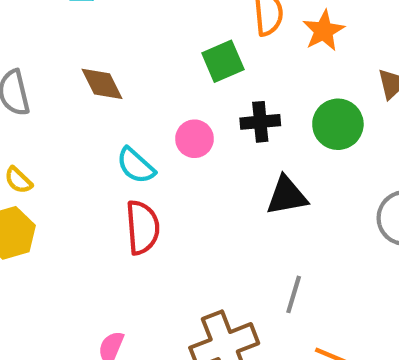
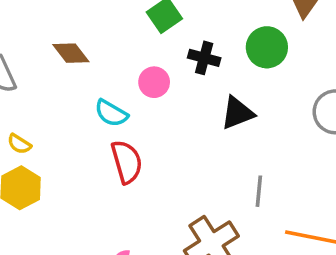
black cross: (260, 122) -> (204, 58), turned 32

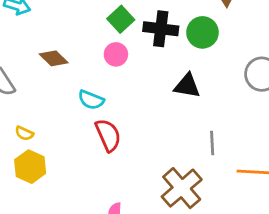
black cross: (204, 58) -> (161, 29), moved, size x1.4
pink circle: (154, 82) -> (116, 54), moved
black triangle: (237, 113) -> (187, 86), turned 40

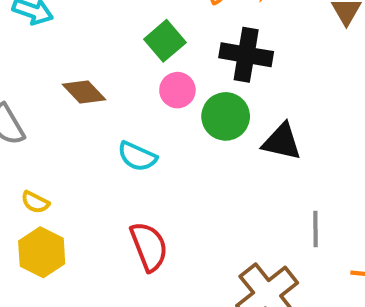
green square: (121, 19) -> (165, 41), moved
green circle: (202, 32) -> (226, 116), moved
red semicircle: (108, 135) -> (149, 247), moved

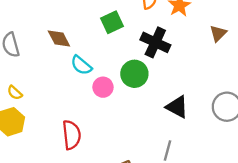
pink circle: (177, 90) -> (103, 87), moved
black triangle: (282, 142) -> (177, 107), moved
cyan semicircle: (137, 156) -> (81, 65), moved

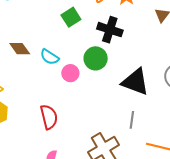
brown diamond: (59, 38) -> (20, 49), moved
black triangle: (177, 107) -> (135, 82), size x1.4

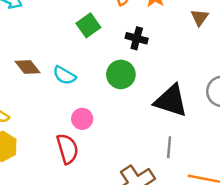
black cross: (110, 30) -> (137, 38), size x0.7
pink circle: (70, 73) -> (82, 119), moved

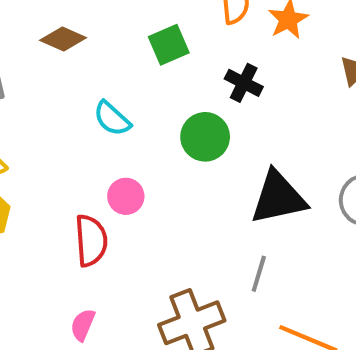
brown diamond: (27, 67) -> (63, 39), moved, turned -40
black triangle: (171, 101) -> (278, 198), turned -42

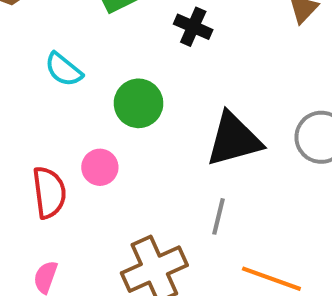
green circle: (205, 137) -> (139, 103), moved
pink circle: (126, 196) -> (100, 167), moved

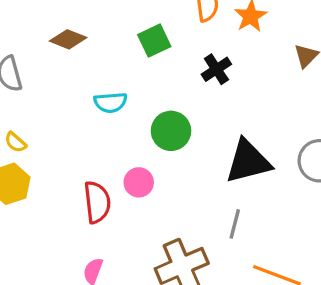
black cross: (193, 27) -> (216, 69), turned 32
cyan semicircle: (64, 70) -> (110, 102), turned -44

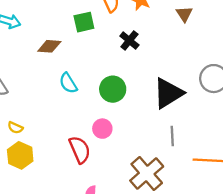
brown diamond: (68, 39) -> (49, 46), moved
green square: (154, 41) -> (84, 22), moved, turned 30
cyan semicircle: (110, 102) -> (68, 83), turned 80

